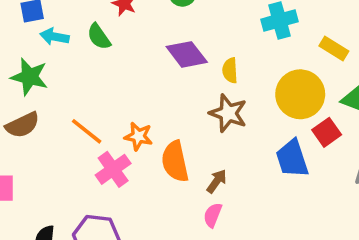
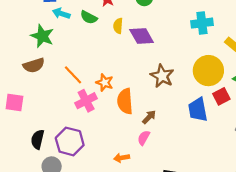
green semicircle: (99, 37) -> (89, 17), turned -35
yellow semicircle: (230, 70) -> (118, 26), moved

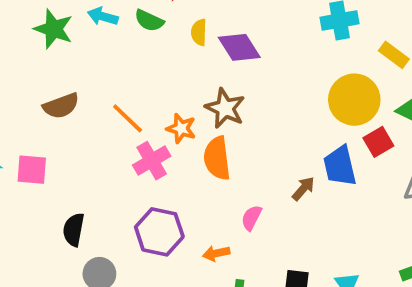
green star: (42, 36) -> (54, 29), moved
brown star: (162, 76) -> (225, 108), moved
brown arrow: (149, 117) -> (303, 189), moved
purple hexagon: (70, 141) -> (159, 232), moved

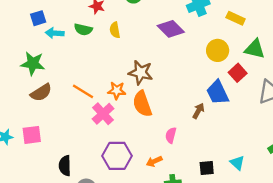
green star: (54, 29) -> (33, 64), moved
purple diamond: (239, 47) -> (171, 29), moved
yellow circle: (354, 100) -> (218, 50), size x0.7

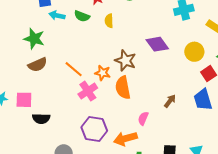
purple diamond: (171, 29) -> (157, 44), moved
blue trapezoid: (218, 93) -> (203, 100), moved
orange arrow: (154, 161) -> (125, 139), size x1.6
black semicircle: (65, 166) -> (41, 119), moved, turned -96

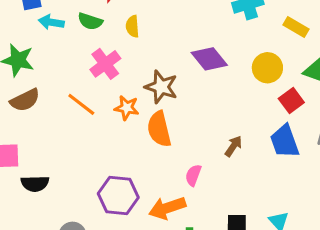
pink cross: (88, 91) -> (105, 64), moved

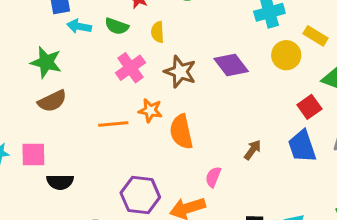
yellow circle: (267, 68) -> (286, 55), moved
brown star: (161, 87) -> (180, 72), moved
orange line: (81, 104) -> (113, 124), moved, turned -44

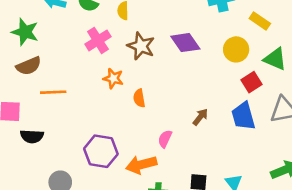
yellow circle: (286, 55) -> (236, 49), moved
orange line: (113, 124) -> (53, 92), moved
orange semicircle: (181, 132) -> (139, 98), size x0.6

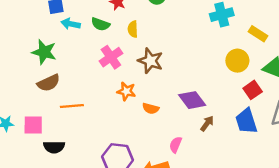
purple diamond: (185, 43) -> (192, 100), moved
orange semicircle: (139, 98) -> (151, 108), turned -63

